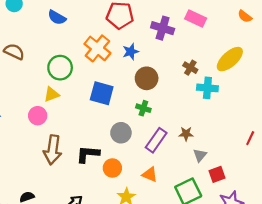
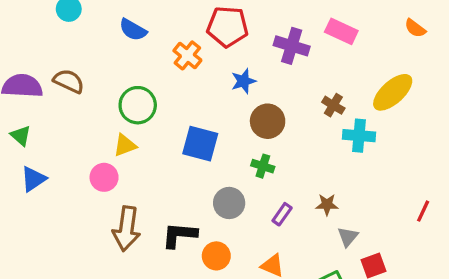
orange cross: (97, 48) -> (187, 55), moved, size x0.7
purple rectangle: (156, 140) -> (282, 214), size x0.6

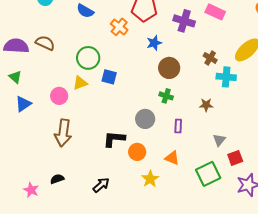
blue square: (200, 144) -> (109, 77), moved, size x0.7
pink circle: (104, 177) -> (59, 96), moved
brown star: (327, 205) -> (206, 105), moved
purple rectangle: (282, 214) -> (178, 126), turned -32
brown arrow: (126, 229) -> (63, 133), moved

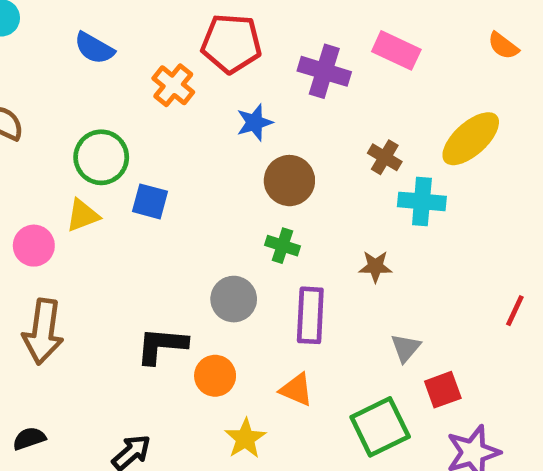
purple rectangle: (178, 126) -> (310, 315), size x1.6

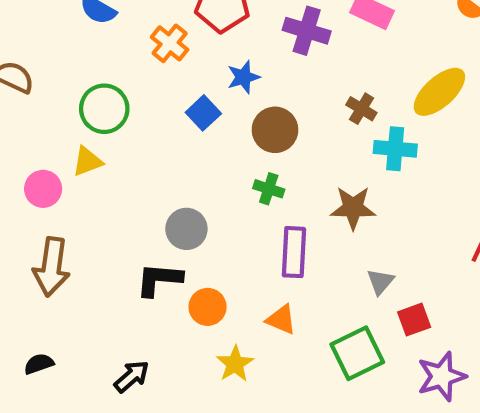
blue square: (150, 201) -> (203, 113), moved, turned 32
brown star: (375, 267) -> (353, 208), size x1.5
gray circle: (234, 299) -> (186, 229), moved

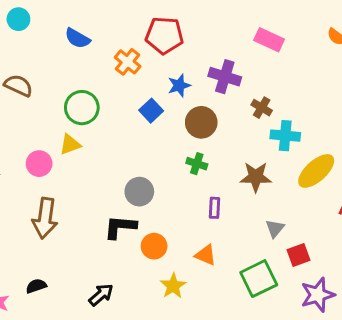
purple cross: (307, 31) -> (225, 77), moved
yellow ellipse: (439, 92) -> (316, 171), moved
purple rectangle: (294, 252) -> (214, 208), size x0.6

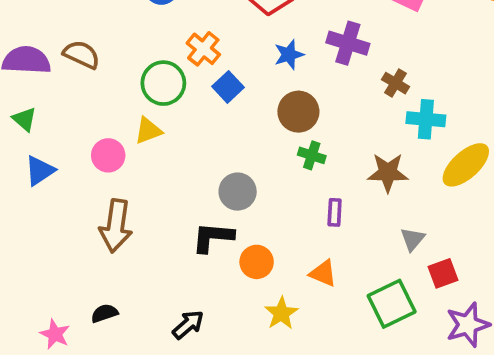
orange cross: (128, 62) -> (203, 49), moved
blue square: (151, 111) -> (228, 87), moved
brown circle: (201, 122) -> (298, 112), moved

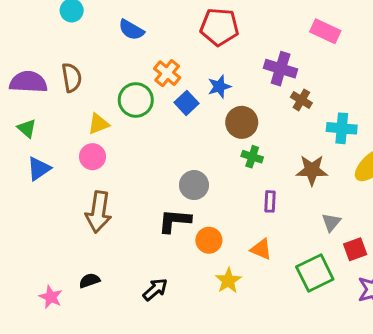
brown semicircle: (82, 55) -> (72, 78), turned 56
blue star: (289, 55) -> (219, 87), moved
brown cross: (395, 83) -> (301, 100), moved
yellow triangle: (148, 131) -> (98, 124), moved

